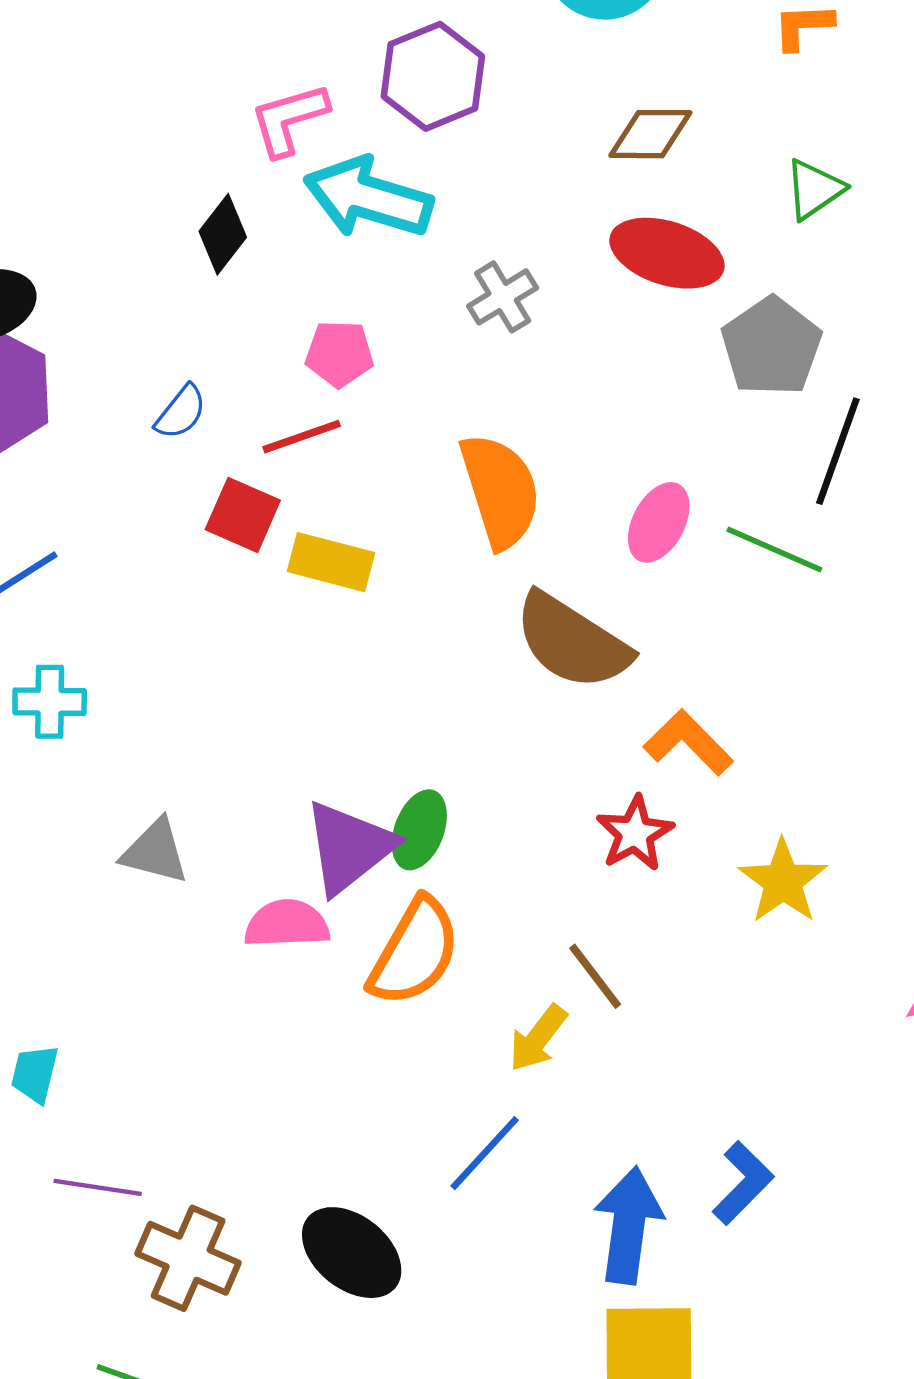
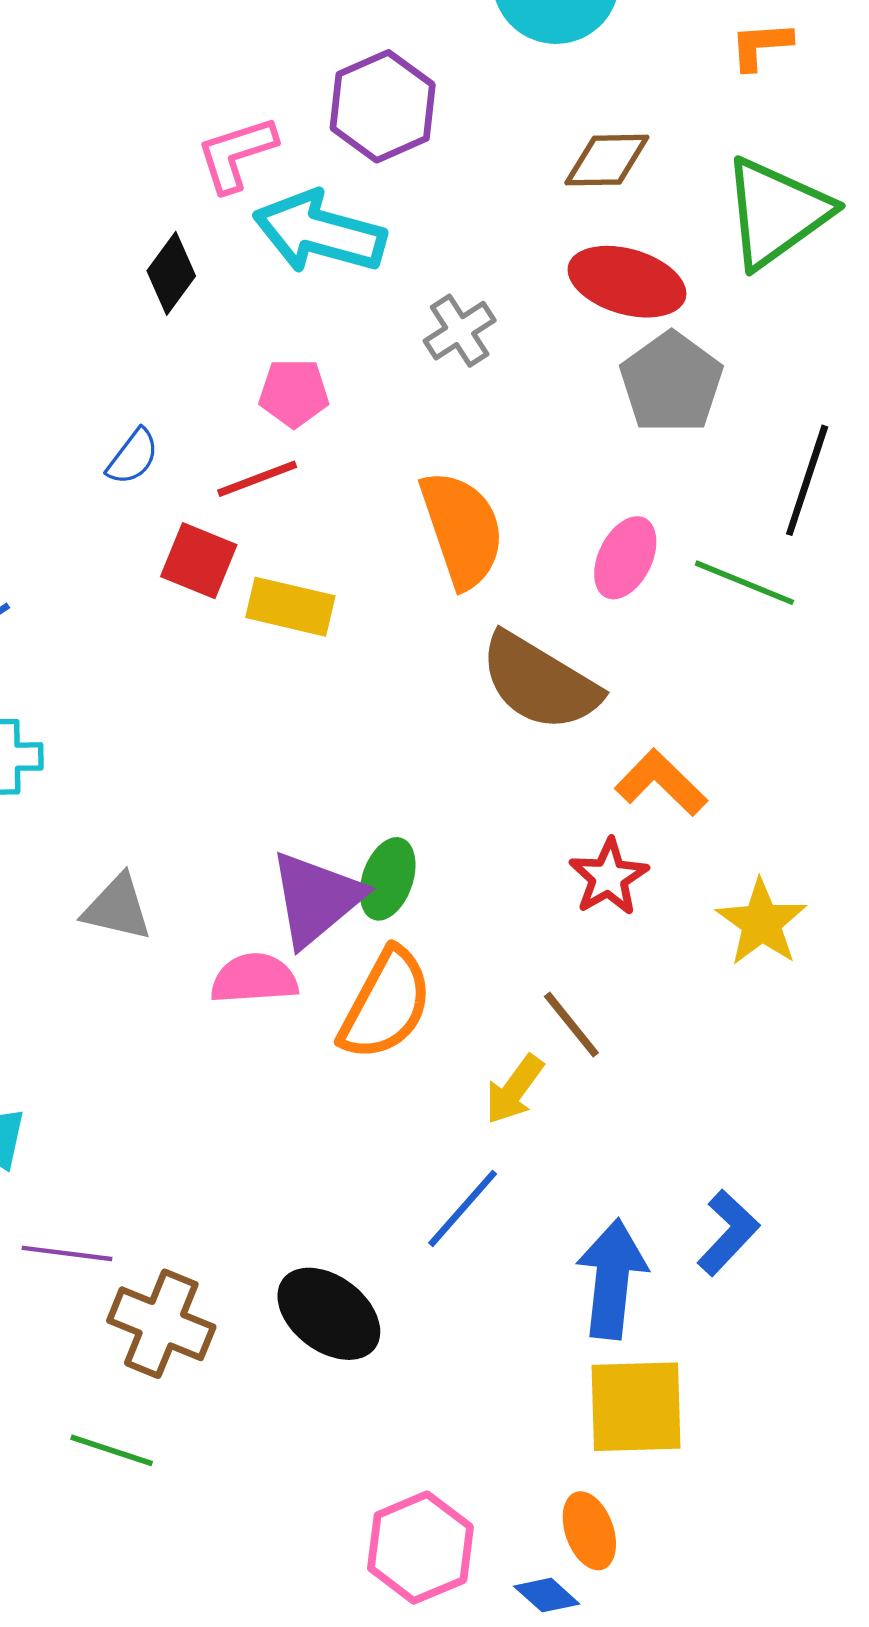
green triangle: (814, 189) -> (776, 212), size x1.8
gray pentagon: (771, 347) -> (671, 382), moved

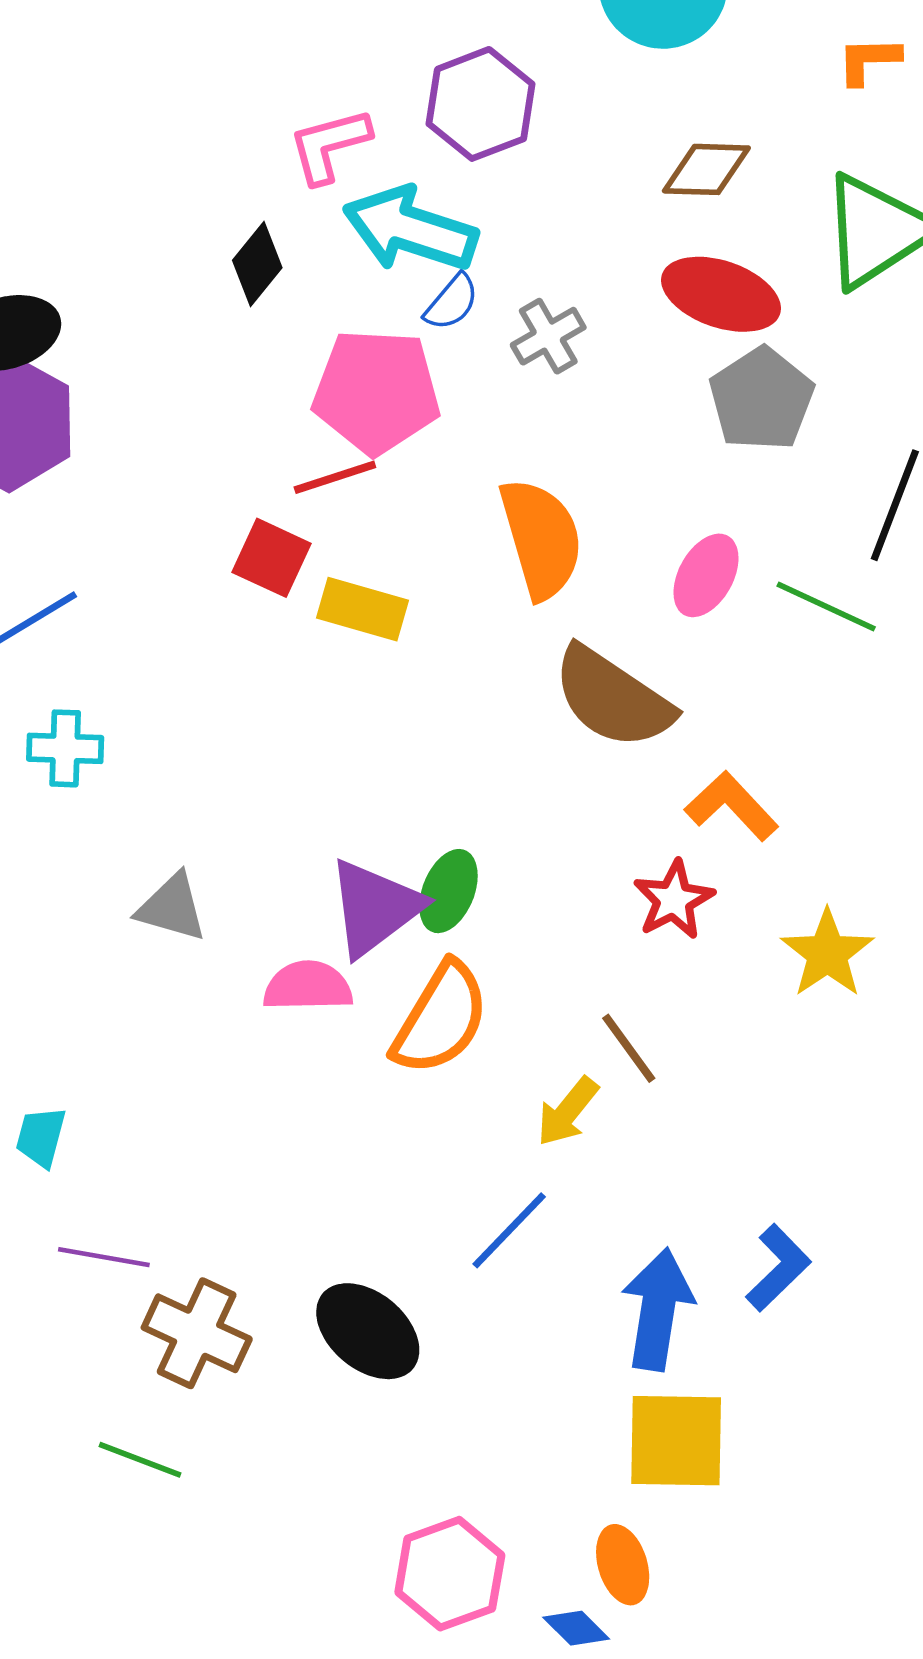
pink pentagon: (294, 393) -> (376, 392), size x1.8
blue semicircle: (133, 457) -> (452, 302), moved

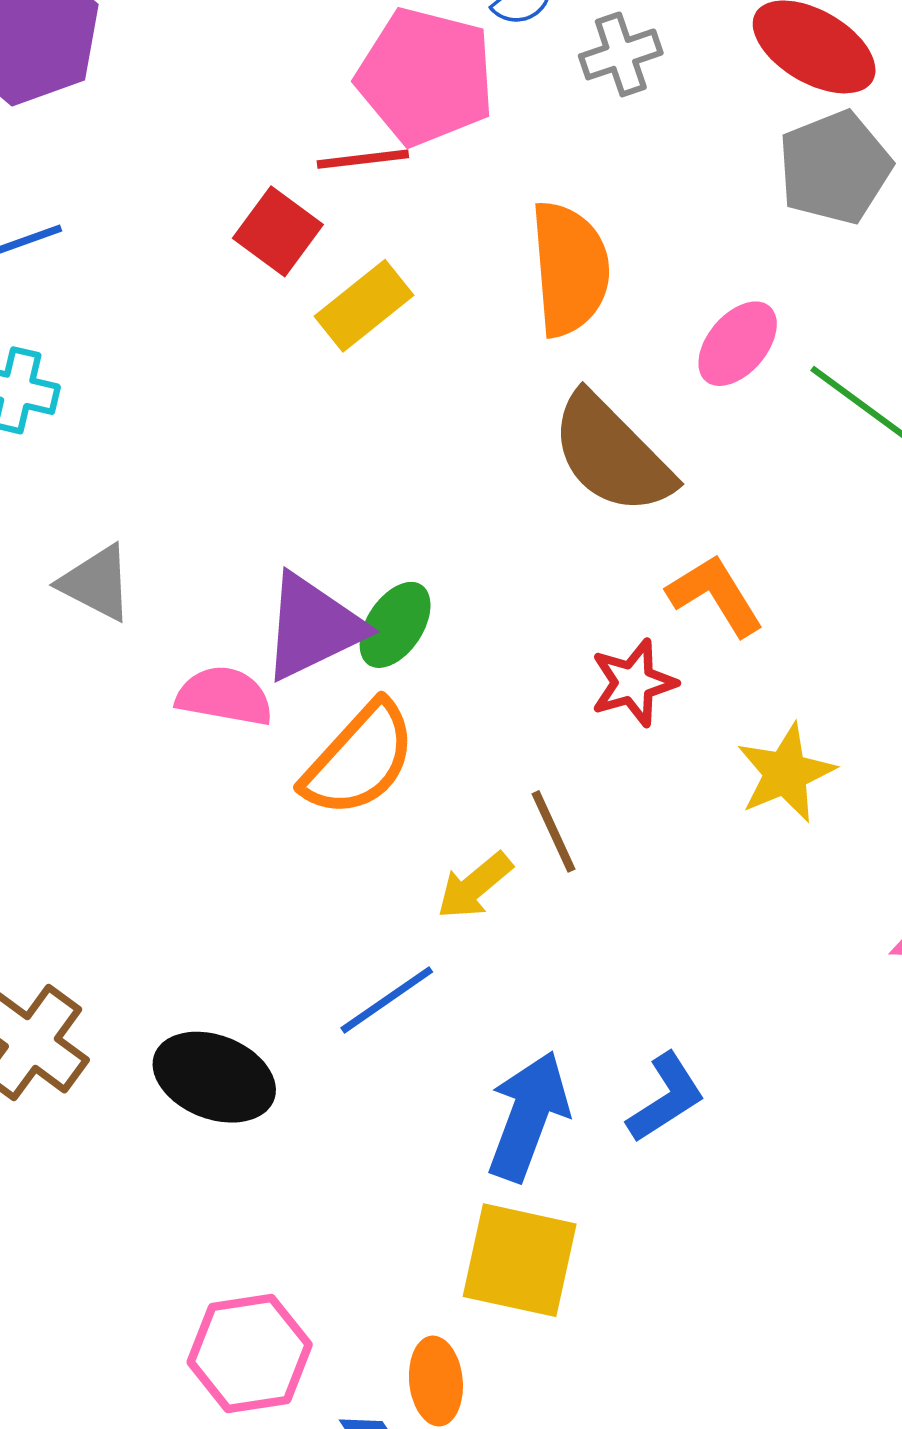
yellow rectangle: (363, 609) -> (364, 306), turned -66
black ellipse: (368, 1331) -> (214, 1077), turned -30

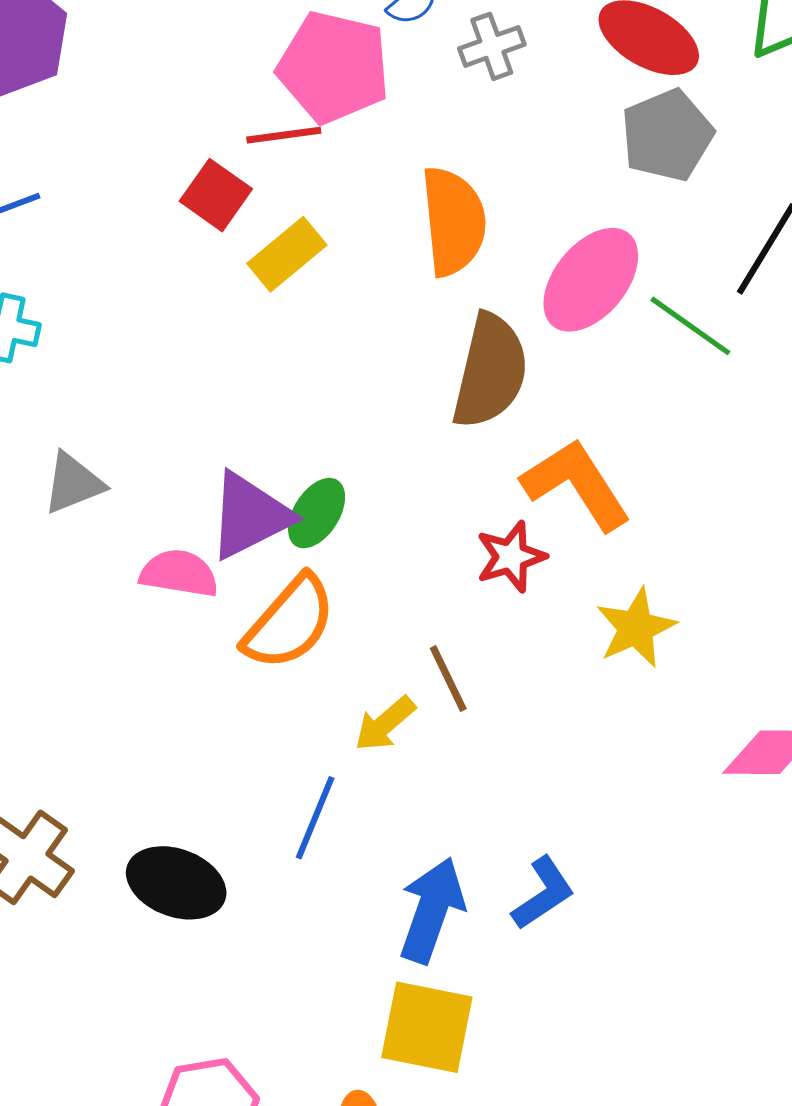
pink ellipse: (738, 344) -> (591, 280), size x1.5
brown semicircle: (612, 454) -> (490, 371), turned -121
gray triangle: (96, 583) -> (73, 483), turned -48
orange L-shape: (715, 595) -> (576, 484), size x1.4
blue line: (387, 1000) -> (315, 818), turned -32

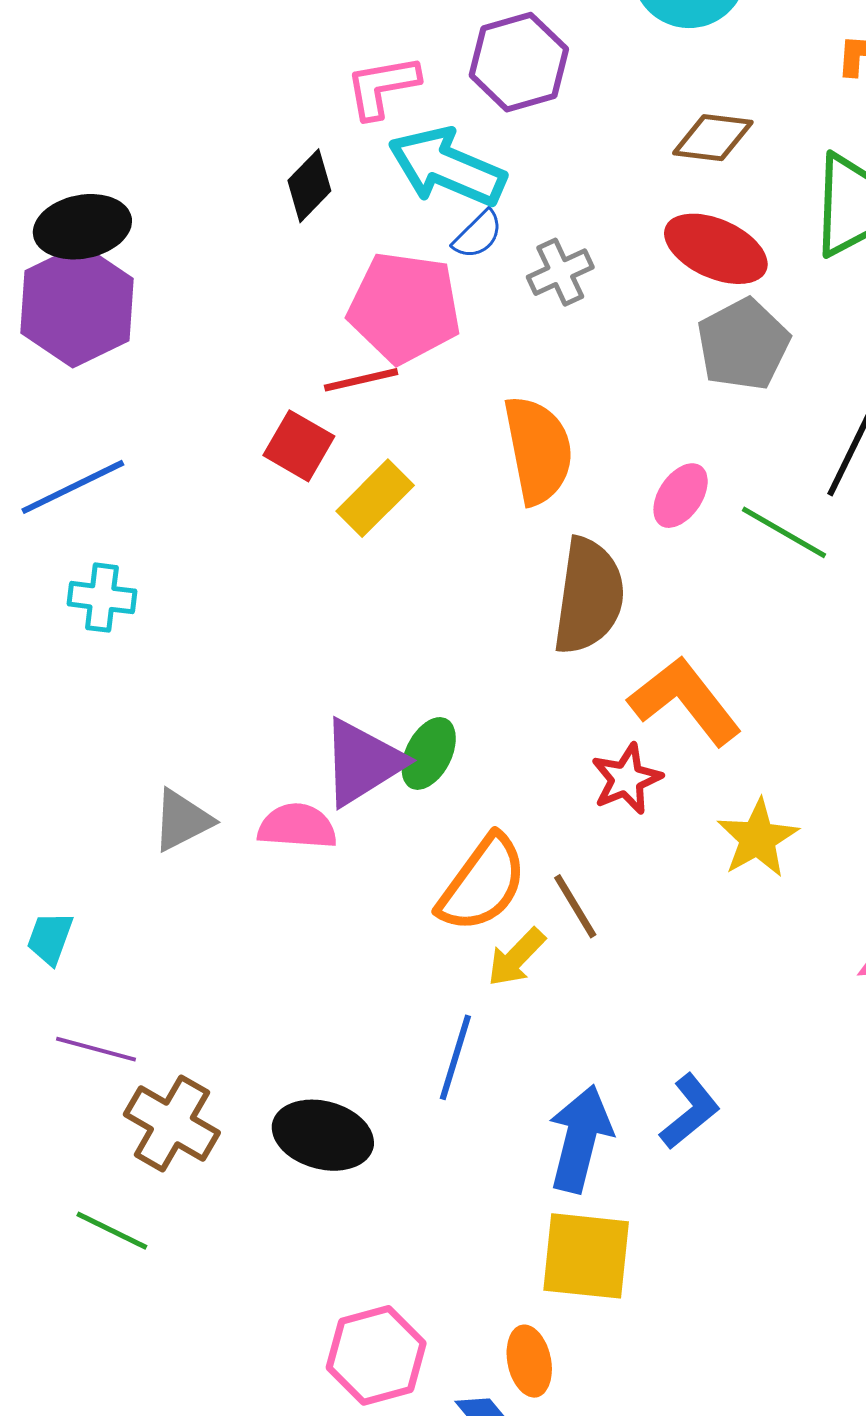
pink ellipse: (591, 280) -> (681, 496), size x0.6
gray triangle: (73, 483) -> (182, 820), moved
orange semicircle: (289, 623) -> (482, 884), moved

